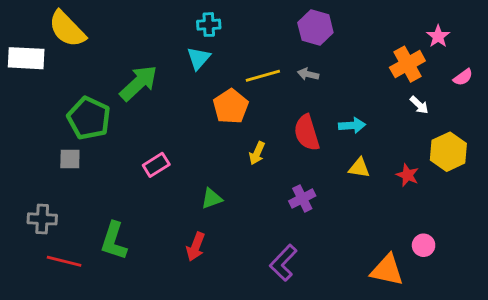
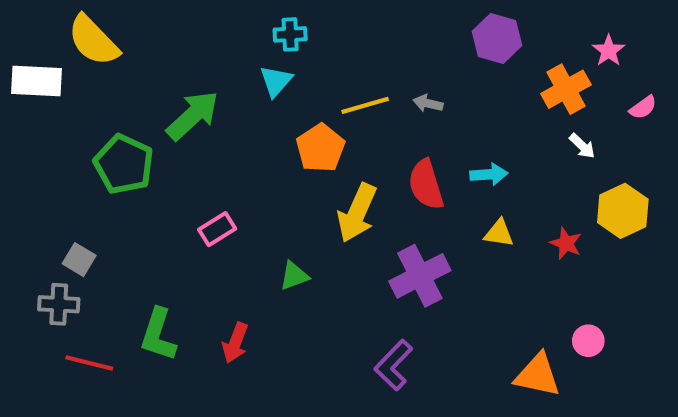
purple hexagon: (315, 28) -> (497, 38), moved
yellow arrow: (257, 153) -> (357, 213), size x1.8
gray square: (70, 159) -> (79, 260), moved, turned 30
purple cross: (302, 198) -> (420, 276), size x1.6
red arrow: (196, 247) -> (235, 343), moved

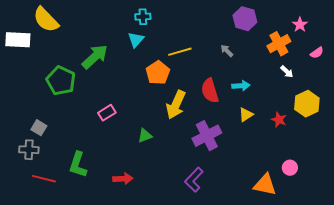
gray arrow: (428, 103) -> (227, 51), moved, turned 32
yellow triangle: (499, 233) -> (246, 115), turned -42
red arrow: (235, 343) -> (123, 179), moved, turned -114

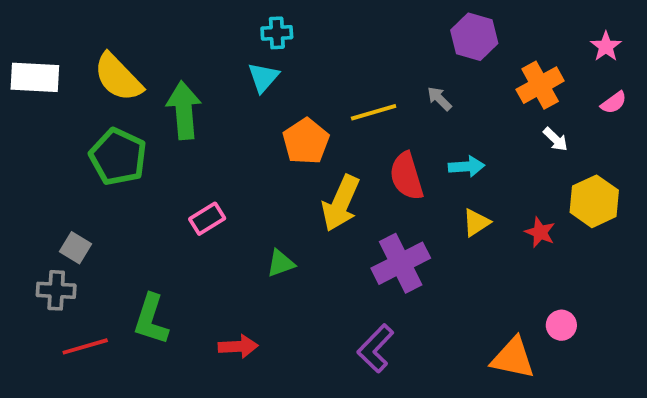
yellow semicircle: (46, 20) -> (118, 77), moved
pink star: (300, 25) -> (606, 46), moved
yellow line: (180, 52) -> (374, 112), moved
green arrow: (95, 57) -> (184, 110), turned -52
red line: (44, 179) -> (85, 346), turned -30

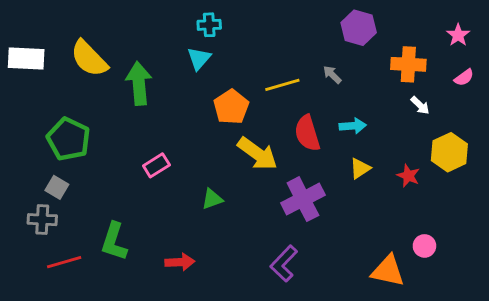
orange cross: (540, 85) -> (408, 64), turned 32
green pentagon: (118, 157) -> (69, 139), moved
yellow arrow: (341, 203) -> (258, 154), turned -78

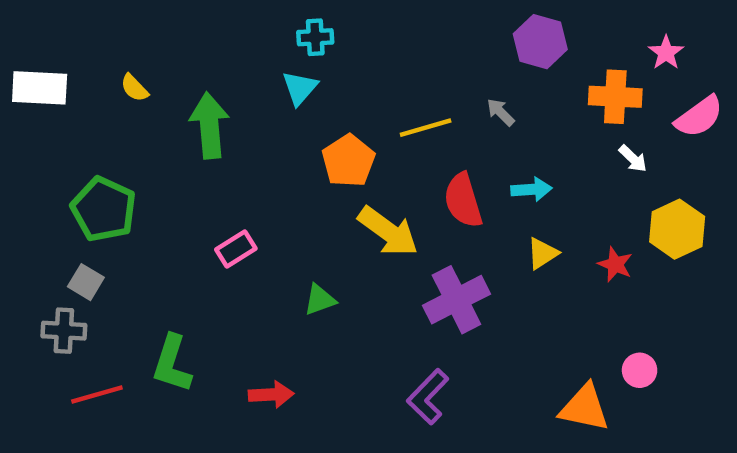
pink star: (458, 35) -> (666, 53), moved
yellow semicircle: (89, 58) -> (134, 88), size x0.5
pink semicircle: (464, 78) -> (699, 117), size x1.6

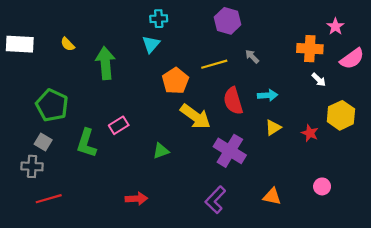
purple hexagon: (540, 42) -> (228, 21), moved
purple cross: (456, 300) -> (230, 151), turned -32
green L-shape: (172, 364) -> (86, 143), moved
orange triangle: (584, 408) -> (272, 196), moved, size x0.7

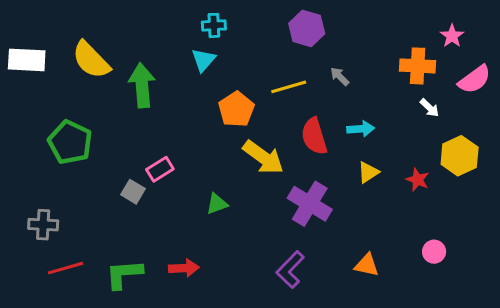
yellow semicircle: (68, 44) -> (91, 60), size x2.0
gray square: (43, 142) -> (133, 192), moved
green L-shape: (86, 143) -> (124, 274), moved, turned 68

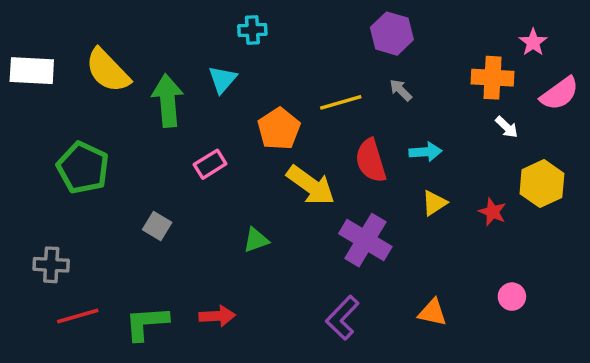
purple hexagon: (307, 28) -> (392, 34), moved
cyan triangle: (203, 60) -> (222, 79), moved
pink rectangle: (160, 169) -> (210, 164), moved

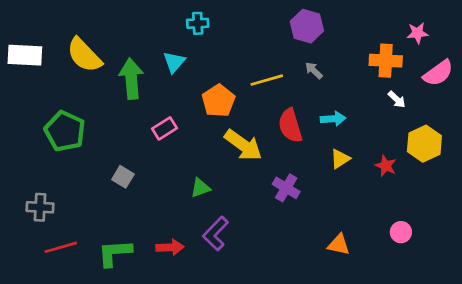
pink star: (533, 42) -> (418, 33), turned 30
purple cross: (365, 240) -> (286, 188), size x0.7
purple L-shape: (342, 318) -> (216, 234), moved

